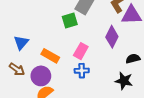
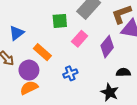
green square: (70, 20) -> (60, 21), moved
pink rectangle: (81, 51) -> (80, 39), moved
blue cross: (82, 71) -> (70, 73), turned -32

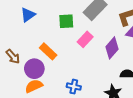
blue triangle: (17, 33) -> (28, 15), moved
blue cross: (70, 73) -> (74, 87), moved, turned 32

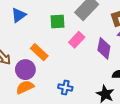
purple diamond: (112, 48) -> (104, 48), turned -30

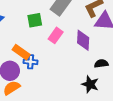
blue cross: (65, 88) -> (31, 62), moved

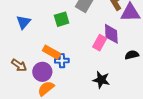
pink rectangle: (56, 35) -> (100, 43), moved
black star: (90, 84) -> (101, 80), moved

